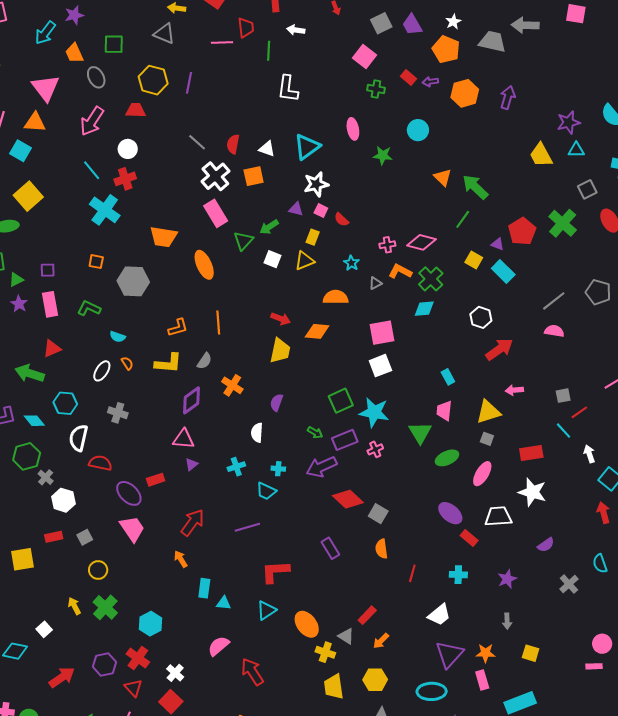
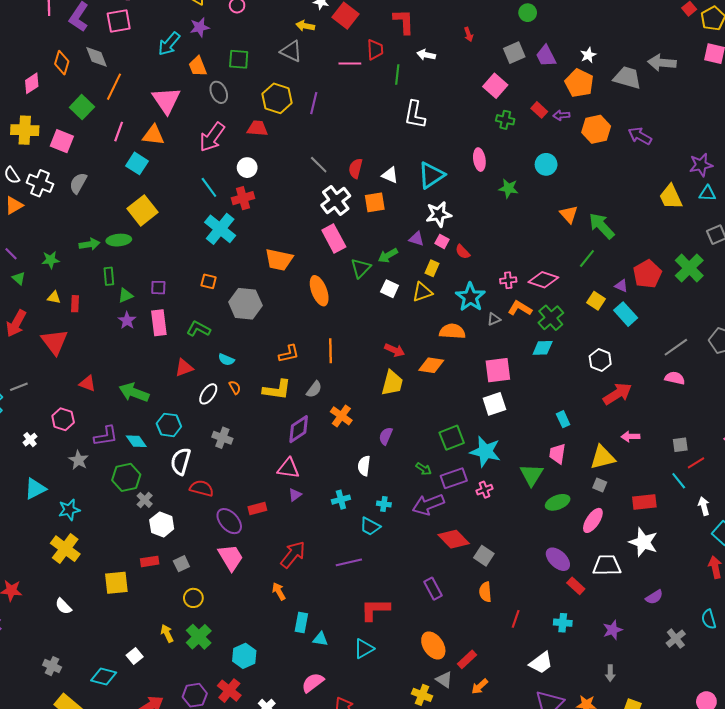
purple arrow: (508, 97) -> (640, 136), turned -80
cyan star: (351, 263) -> (470, 297), size x1.8
red triangle: (52, 348) -> (184, 368), moved
orange ellipse: (307, 624) -> (433, 645), moved

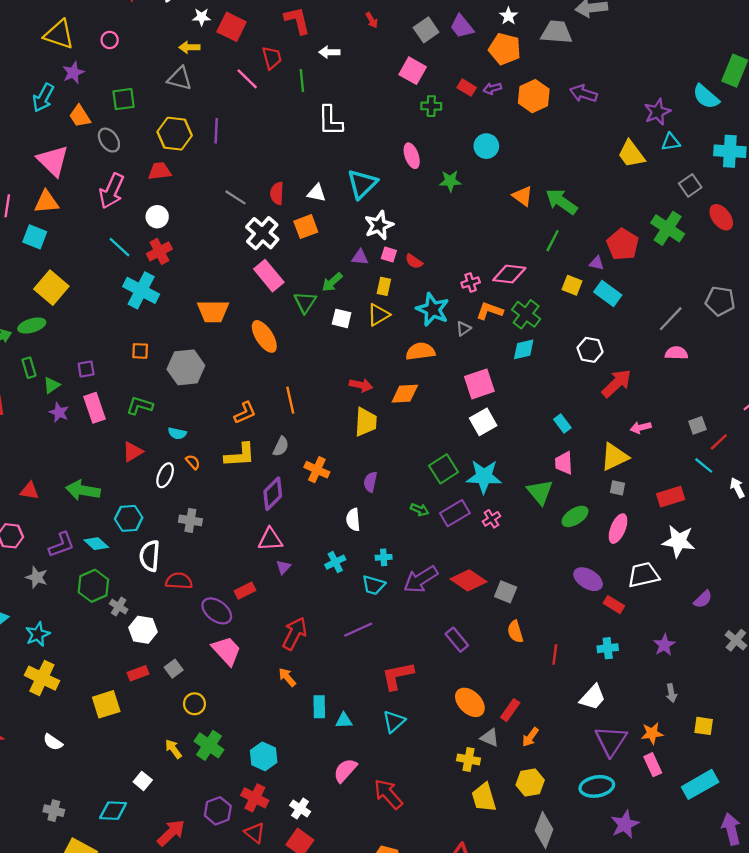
pink line: (350, 64) -> (247, 79), turned 55
purple arrow: (428, 504) -> (421, 579), moved

